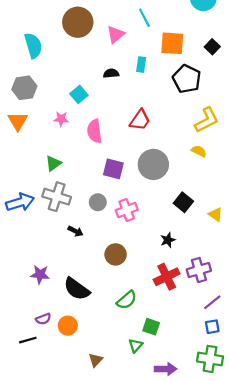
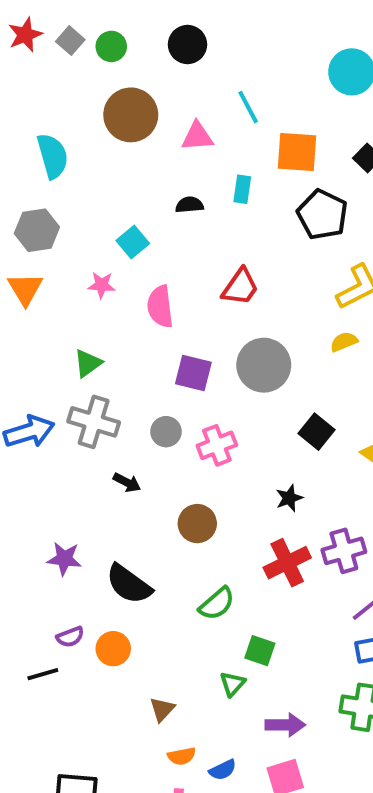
pink triangle: (116, 34) -> (197, 136), turned 36
yellow semicircle: (199, 151) -> (344, 342), turned -48

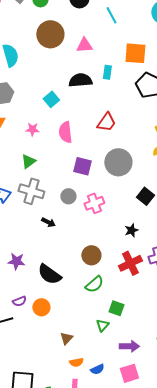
cyan line: (248, 107) -> (111, 15), moved
black semicircle: (189, 205) -> (80, 80), size x1.6
pink star: (101, 285) -> (32, 129), moved
brown circle: (197, 524) -> (91, 255), moved

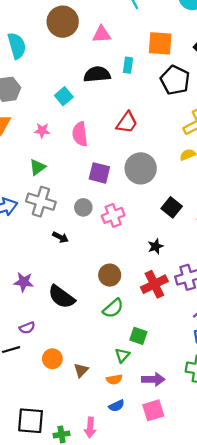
orange circle: (41, 307) -> (52, 359), moved
orange semicircle: (76, 362) -> (114, 379), moved

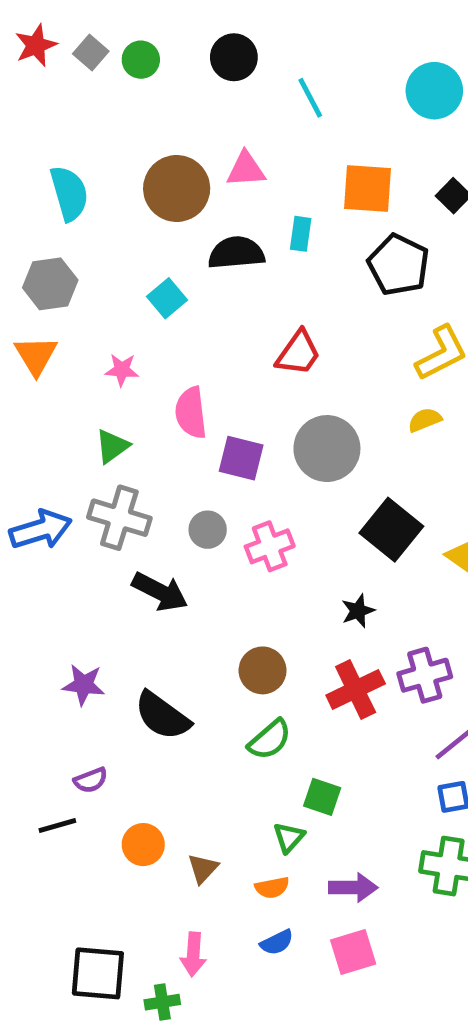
brown circle: (63, 22) -> (177, 188), moved
pink semicircle: (80, 134) -> (191, 413), moved
black square: (172, 207) -> (391, 530), size x1.4
black arrow: (60, 237) -> (160, 592), size x1.6
pink arrow: (90, 428) -> (193, 954), moved

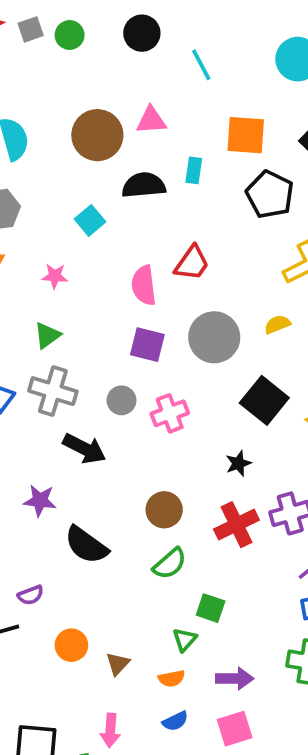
gray square: (91, 52) -> (31, 29), turned 30
pink semicircle: (191, 413) -> (144, 285), moved
yellow semicircle: (425, 420) -> (277, 324), moved
purple star: (84, 685) -> (40, 500), moved

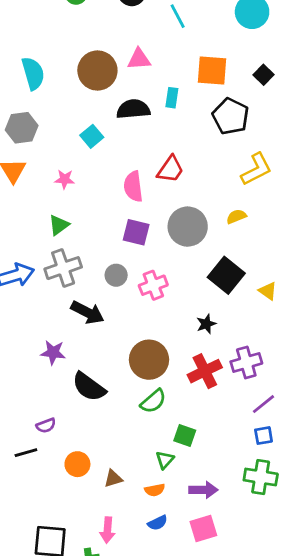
gray cross: (53, 391) -> (63, 268), turned -36
brown circle: (164, 510) -> (149, 360), size x1.4
brown triangle: (118, 664) -> (113, 478), turned 30

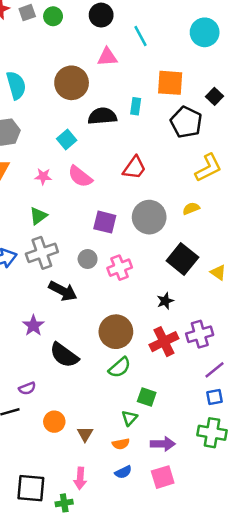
pink triangle: (139, 59) -> (107, 57), moved
black square: (264, 75) -> (214, 96), moved
pink semicircle: (133, 186) -> (80, 176), moved, turned -45
purple star: (53, 352) -> (33, 326), turned 30
brown triangle: (113, 478) -> (85, 434), turned -42

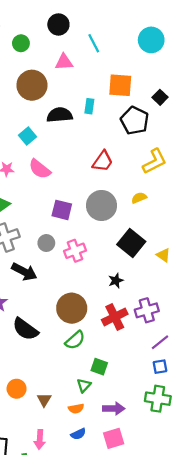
green circle: (53, 16) -> (21, 43), moved
red trapezoid: (134, 168) -> (103, 161), moved

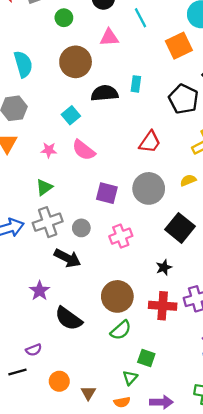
orange square: (120, 85) -> (179, 46), moved, turned -30
gray circle: (46, 243) -> (81, 228), moved
red cross: (115, 317) -> (163, 306), turned 30

